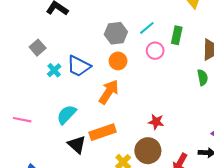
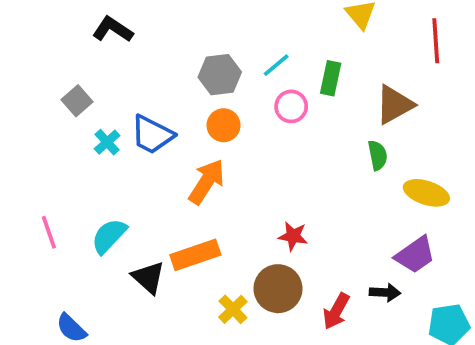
cyan semicircle: (66, 115) -> (109, 236), moved
pink line: (22, 120) -> (49, 232), turned 60

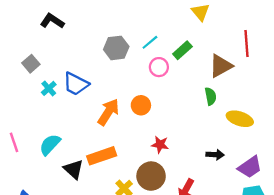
red line: (436, 41) -> (247, 43), moved
green rectangle: (331, 78) -> (182, 50), turned 36
orange circle: (224, 125) -> (141, 105), moved
purple trapezoid: (415, 255) -> (250, 167), moved
black arrow: (385, 292) -> (215, 155), moved

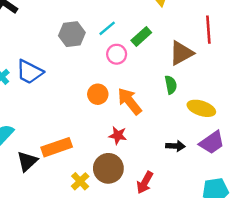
orange arrow: (108, 112) -> (130, 101), moved, turned -72
purple trapezoid: (250, 167) -> (212, 142), moved
black triangle: (74, 169) -> (27, 161), turned 35

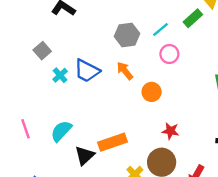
green rectangle: (141, 37) -> (193, 18), moved
orange arrow: (130, 101) -> (125, 71), moved, size x0.7

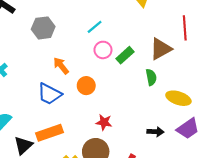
green rectangle: (193, 18) -> (125, 55), moved
gray hexagon: (127, 35) -> (43, 28), moved
blue trapezoid: (87, 71) -> (50, 94), moved

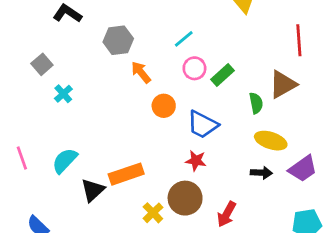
brown triangle: (161, 49) -> (283, 84), moved
orange arrow: (61, 66) -> (141, 72), moved
orange circle: (86, 86) -> (164, 106), moved
blue trapezoid: (50, 94) -> (202, 125), moved
yellow ellipse: (178, 98) -> (271, 141), moved

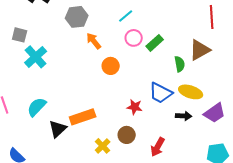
gray square: (42, 64) -> (20, 35), turned -35
cyan cross: (63, 94) -> (36, 57), size x1.6
blue trapezoid: (202, 125) -> (161, 93), moved
brown circle: (185, 198) -> (127, 135), size x0.7

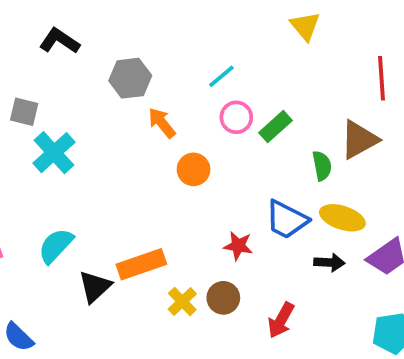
yellow cross: (103, 146) -> (182, 302), moved

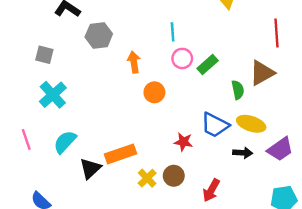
cyan line: (221, 76) -> (173, 32), turned -54
gray hexagon: (130, 78) -> (99, 35), moved
orange arrow: (162, 123) -> (134, 62), turned 30
cyan cross: (54, 153) -> (53, 95), moved

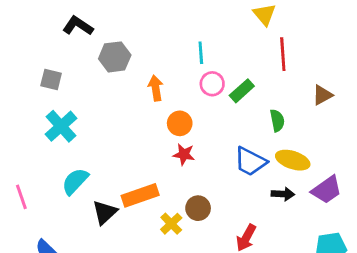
red line: (277, 33) -> (283, 54), moved
brown triangle: (262, 73) -> (322, 95), moved, size x0.7
pink line: (26, 139) -> (21, 197), moved
red star: (183, 142) -> (184, 154), moved
brown circle: (174, 176) -> (198, 208), moved

